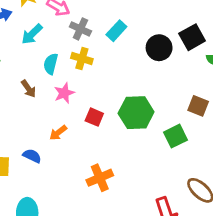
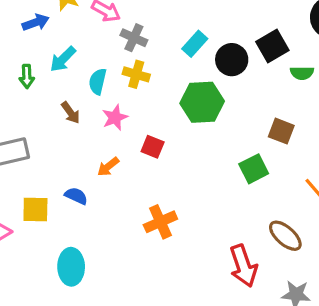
cyan rectangle: (116, 31) -> (195, 44), moved
cyan arrow: (32, 34) -> (63, 59), moved
green hexagon: (136, 113) -> (202, 102), moved

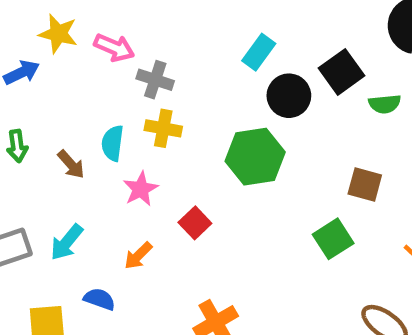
cyan rectangle: (195, 44) -> (259, 52), moved
cyan arrow: (63, 59) -> (67, 242), moved
brown arrow: (71, 113) -> (71, 164), moved
red square: (153, 147) -> (195, 223), turned 30

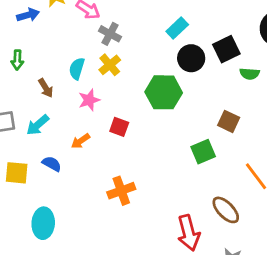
yellow cross: (163, 128) -> (110, 65), turned 30
brown arrow: (71, 164) -> (46, 88), moved
red square: (195, 223) -> (119, 127), turned -36

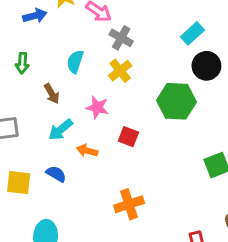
cyan semicircle: (77, 69) -> (75, 62), moved
pink star: (89, 100) -> (97, 107), turned 30
cyan arrow: (38, 125) -> (61, 130), moved
orange arrow: (80, 141) -> (87, 151), turned 48

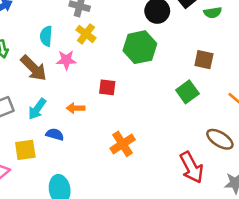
brown arrow: (52, 94) -> (34, 68), size x1.6
pink star: (97, 107) -> (66, 60), moved
cyan arrow: (61, 130) -> (37, 109), moved

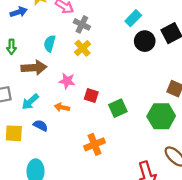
green hexagon: (140, 47) -> (161, 116), moved
pink star: (66, 60) -> (67, 81), moved
brown arrow: (34, 68) -> (34, 68), turned -60
green square: (187, 92) -> (118, 108), moved

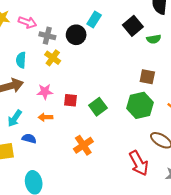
black circle: (145, 41) -> (76, 35), moved

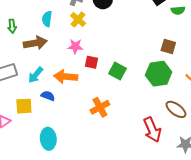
pink star: (45, 92) -> (75, 46), moved
green square: (98, 107) -> (118, 71), turned -30
orange arrow: (45, 117) -> (66, 77), size x1.6

